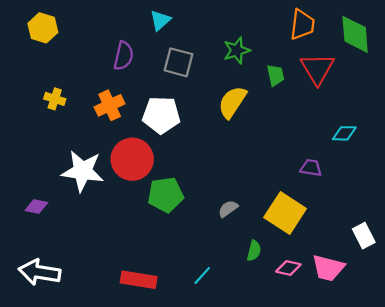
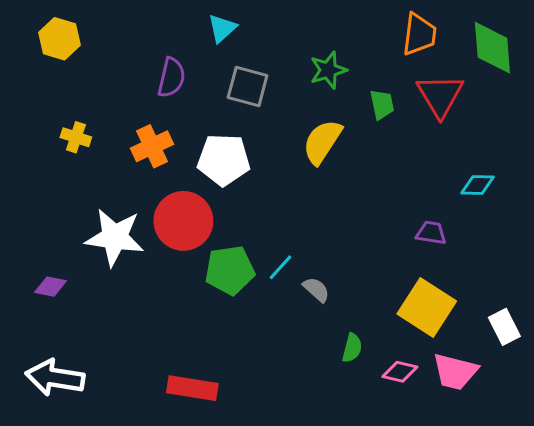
gray semicircle: (228, 209) -> (316, 290), turned 78
yellow square: (285, 213) -> (427, 307), moved
cyan line: (202, 275) -> (280, 267), moved

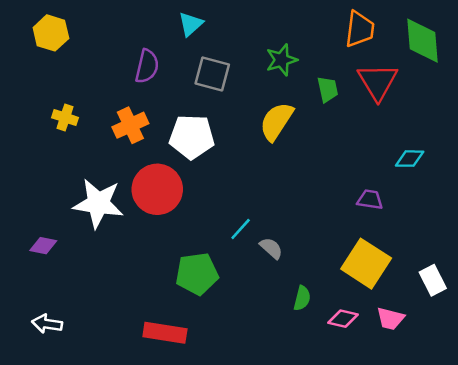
green pentagon: (230, 270) -> (197, 274), moved
pink trapezoid: (455, 372) -> (390, 319), size x0.7
white arrow: (55, 378) -> (47, 324), size x0.6

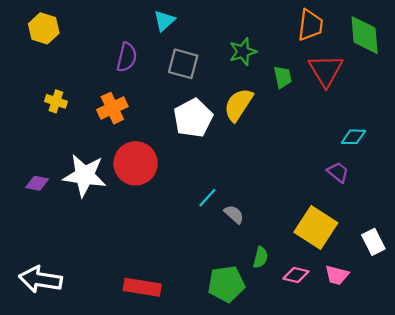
white pentagon: (192, 137) -> (193, 118), moved, turned -30
purple trapezoid: (370, 200) -> (338, 172), moved, turned 30
purple diamond: (43, 246) -> (37, 183), moved
green pentagon: (197, 274) -> (226, 284), moved
white arrow: (47, 324) -> (40, 279), size x1.6

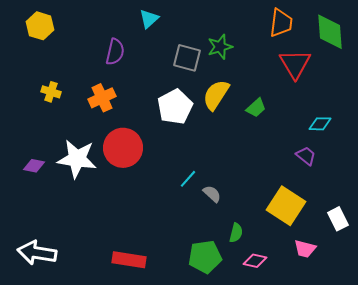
gray square: (183, 64) -> (187, 58), moved
green trapezoid: (283, 77) -> (256, 108), moved, turned 60
pink diamond: (296, 275) -> (255, 261), moved

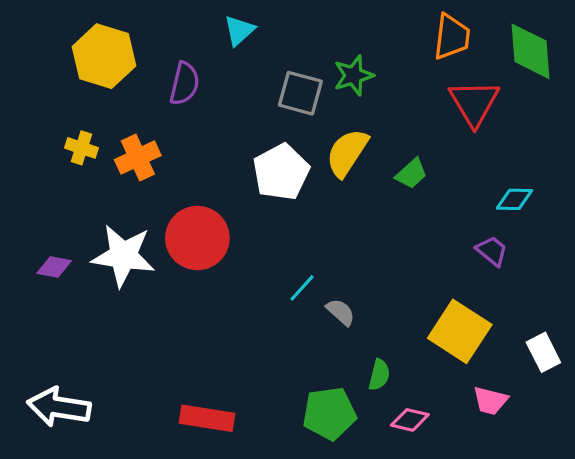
yellow hexagon: (40, 26) -> (104, 56), moved, size x1.4
orange cross: (102, 98) -> (138, 158), moved

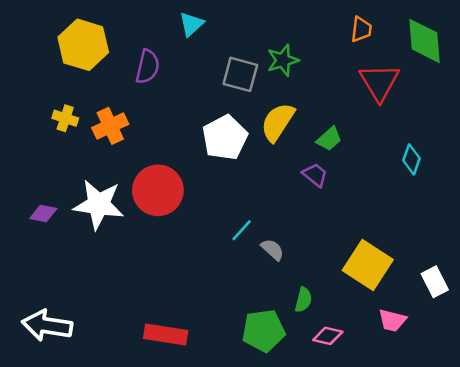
orange trapezoid: (452, 37) -> (361, 29), size x0.7
cyan diamond: (514, 199) -> (412, 159), turned -72
purple trapezoid: (492, 251) -> (315, 175), moved

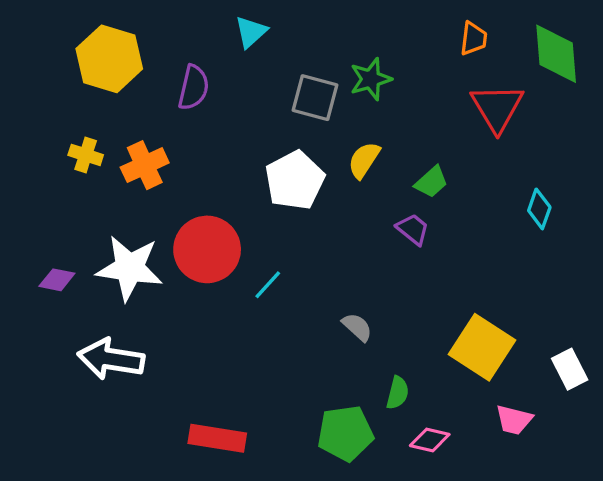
yellow semicircle: (278, 122) -> (364, 160), size x0.7
cyan line: (242, 230) -> (268, 285), moved
white arrow: (47, 326) -> (111, 359), moved

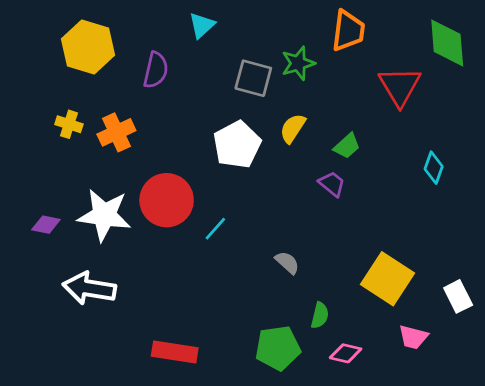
orange trapezoid: (474, 39) -> (348, 31), moved, size x1.5

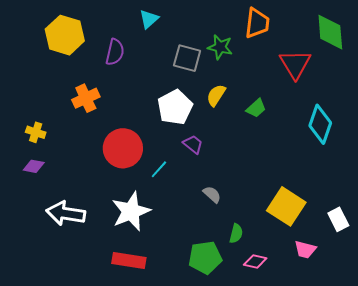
green star: (298, 63) -> (220, 47), turned 30
yellow cross: (69, 124) -> (36, 132), moved
cyan diamond: (434, 168) -> (320, 124), size x1.6
purple trapezoid: (332, 184) -> (193, 144), moved
white star: (104, 215) -> (131, 211), moved, turned -30

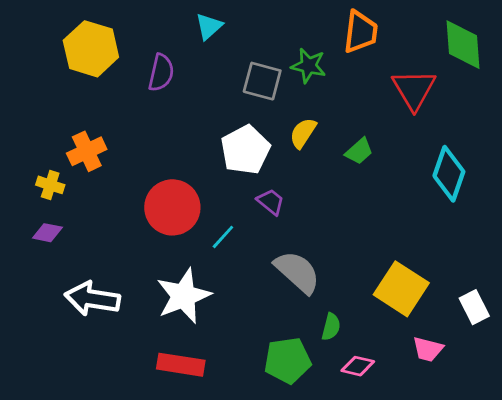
orange cross: (86, 98) -> (87, 151), moved
gray semicircle: (212, 194) -> (297, 272), size x1.8

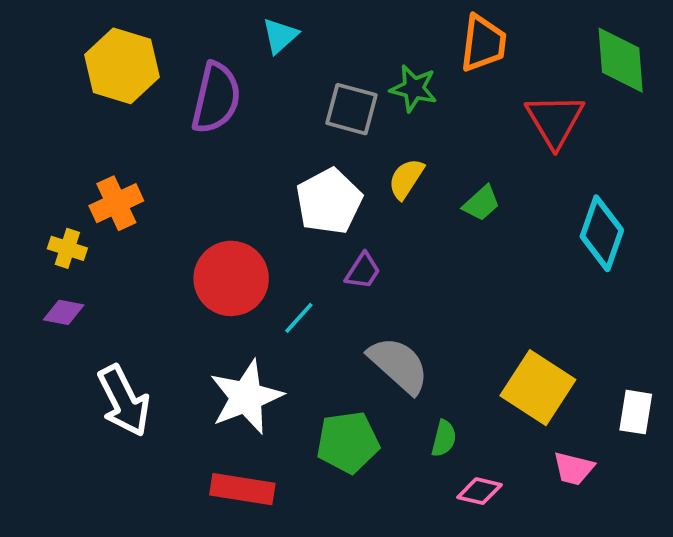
purple semicircle: (161, 73) -> (216, 98), size x1.4
purple trapezoid: (271, 202) -> (363, 271), turned 84
white arrow: (92, 299) -> (124, 401), turned -126
white rectangle: (474, 307) -> (636, 412), turned 36
green pentagon: (288, 360) -> (348, 442), moved

